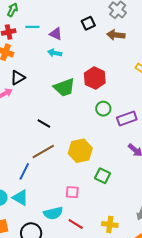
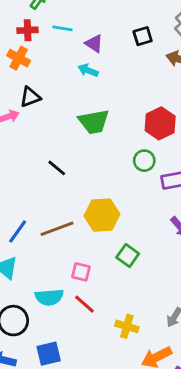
red hexagon: (95, 78) -> (160, 123), moved
brown line: (43, 152) -> (57, 229), moved
red line: (76, 224) -> (85, 304), moved

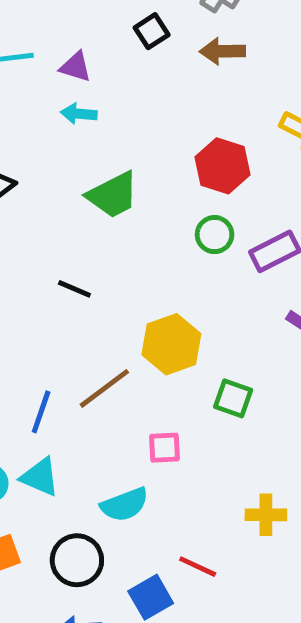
red line: (85, 304) -> (198, 567), moved

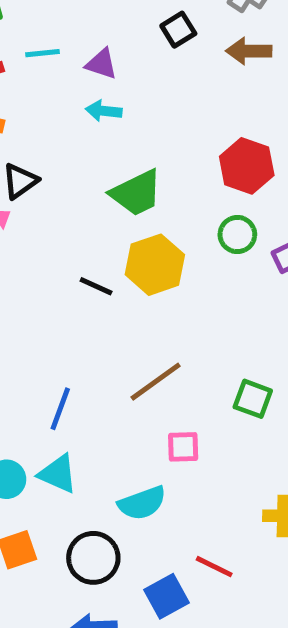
yellow hexagon: (171, 344) -> (155, 265), moved
brown line: (104, 388) -> (156, 382), moved

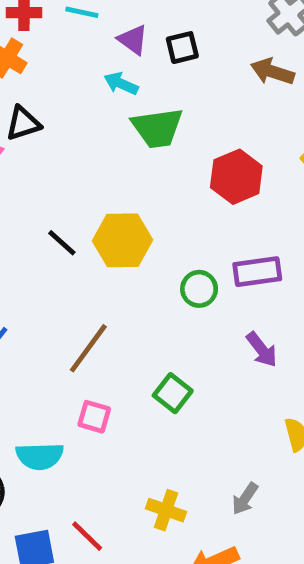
black square: (178, 30) -> (182, 48), moved
green trapezoid: (136, 193) -> (157, 128), moved
green circle: (237, 235) -> (199, 289), moved
brown line: (156, 382) -> (88, 348), turned -36

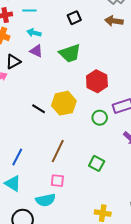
purple triangle: (133, 40) -> (36, 51), moved
cyan arrow: (121, 84) -> (34, 33), moved
red hexagon: (236, 177) -> (97, 81), moved
pink square: (94, 417) -> (57, 181), moved

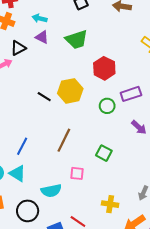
pink square: (57, 181) -> (77, 173), moved

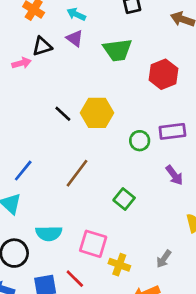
red hexagon: (104, 68) -> (163, 74), moved
pink square: (77, 173) -> (93, 244), moved, size x1.5

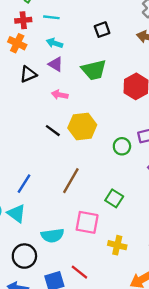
pink arrow: (22, 63) -> (60, 95), moved, turned -147
pink square: (93, 244) -> (87, 222), moved
yellow cross: (119, 265) -> (117, 245), moved

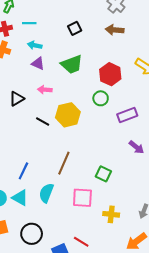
black triangle: (28, 74) -> (17, 99), moved
green circle: (122, 146) -> (101, 98), moved
cyan semicircle: (52, 236) -> (46, 193), moved, turned 126

